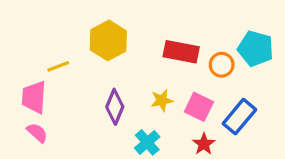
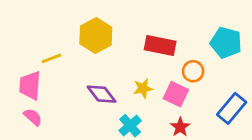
orange circle: (222, 65) -> (193, 71), moved
purple diamond: (115, 107) -> (102, 94), turned -60
blue rectangle: (239, 117) -> (232, 108), moved

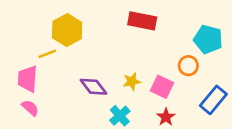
yellow hexagon: (96, 35) -> (67, 30), moved
red rectangle: (160, 46) -> (142, 21), moved
orange circle: (193, 71) -> (188, 66), moved

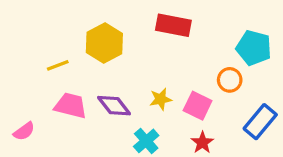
yellow hexagon: (67, 30) -> (104, 43), moved
pink trapezoid: (28, 79) -> (71, 106), moved, turned 100
pink semicircle: (30, 108) -> (24, 131), moved, turned 102

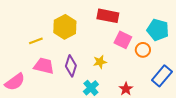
purple diamond: (114, 106) -> (71, 66), turned 55
pink square: (198, 106) -> (123, 40), moved
pink semicircle: (24, 131) -> (15, 82), size x1.5

